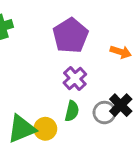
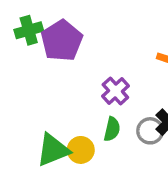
purple pentagon: (70, 36) -> (62, 41), moved

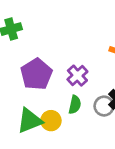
purple pentagon: (62, 41) -> (36, 74), moved

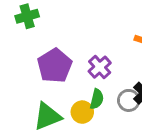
yellow circle: (51, 121) -> (82, 112), moved

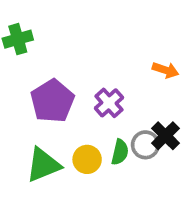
green semicircle: (97, 99) -> (120, 152), moved

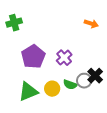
orange arrow: (165, 70) -> (91, 24), moved
green semicircle: (120, 152) -> (70, 85), turned 96

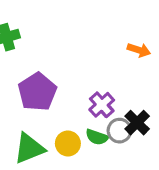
orange arrow: (91, 24) -> (139, 50), moved
purple cross: (64, 58) -> (102, 105), moved

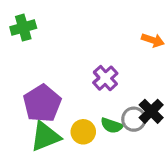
purple pentagon: (37, 92) -> (42, 103), moved
purple cross: (102, 105) -> (105, 78), moved

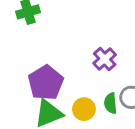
green semicircle: (112, 125) -> (110, 103), turned 66

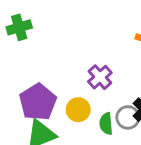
yellow circle: (84, 109) -> (78, 110), moved

